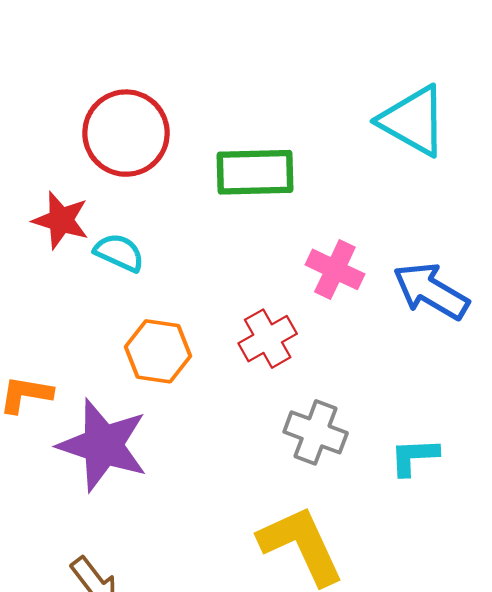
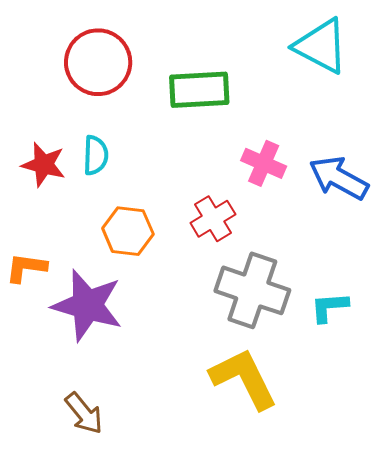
red star: (61, 220) -> (44, 165), moved
cyan semicircle: (119, 253) -> (96, 155), turned 69
gray cross: (316, 432) -> (252, 290), size x1.5

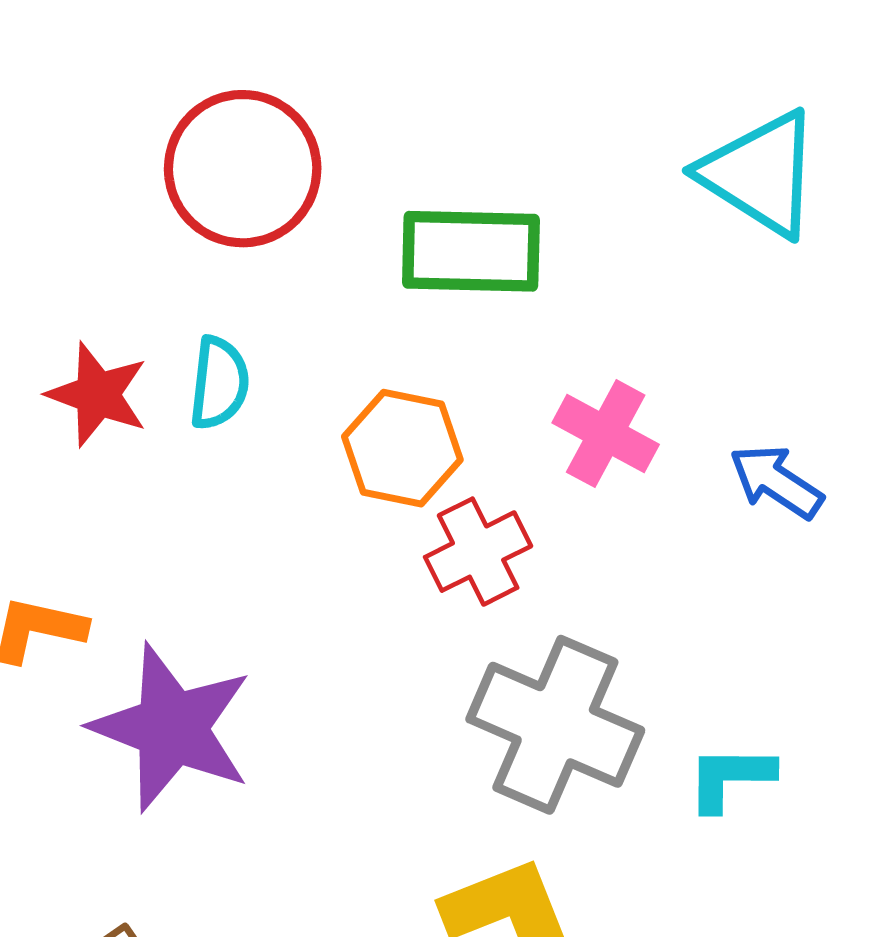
blue arrow: (339, 178) -> (776, 482), size x0.7
orange hexagon: (128, 231) -> (402, 448), moved

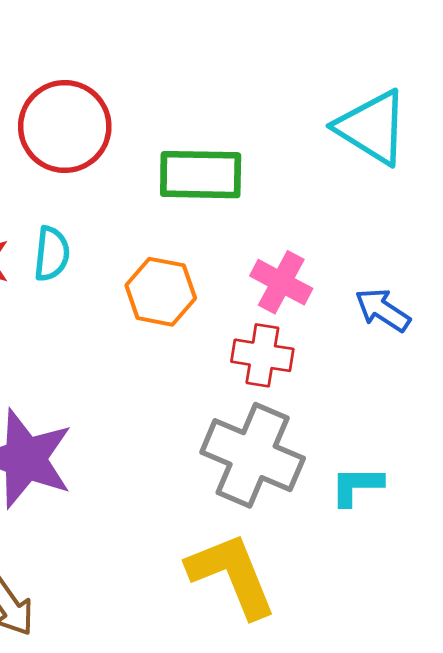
red cross: (478, 552) -> (262, 355), moved, turned 36

